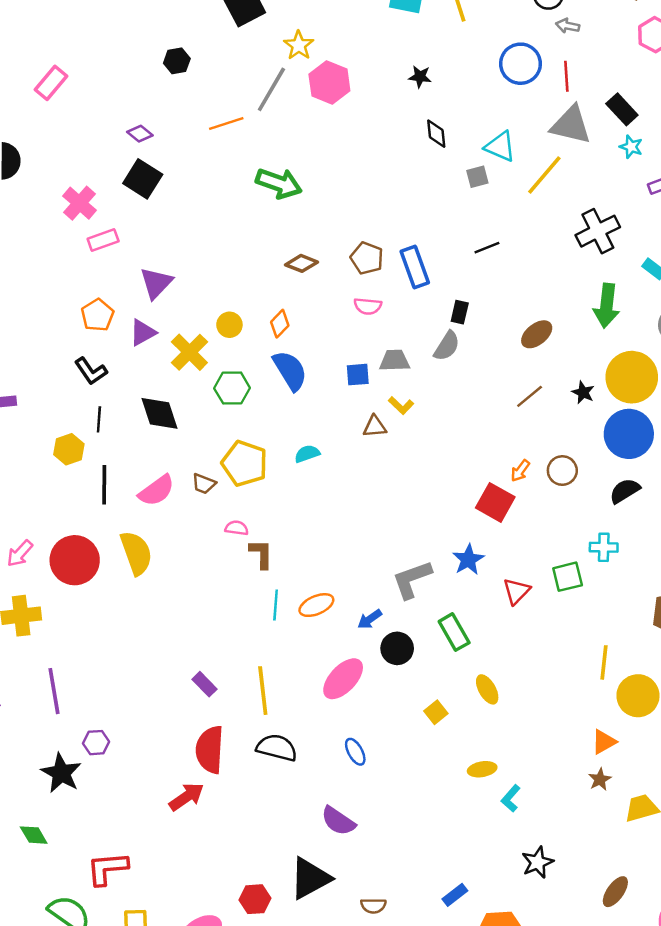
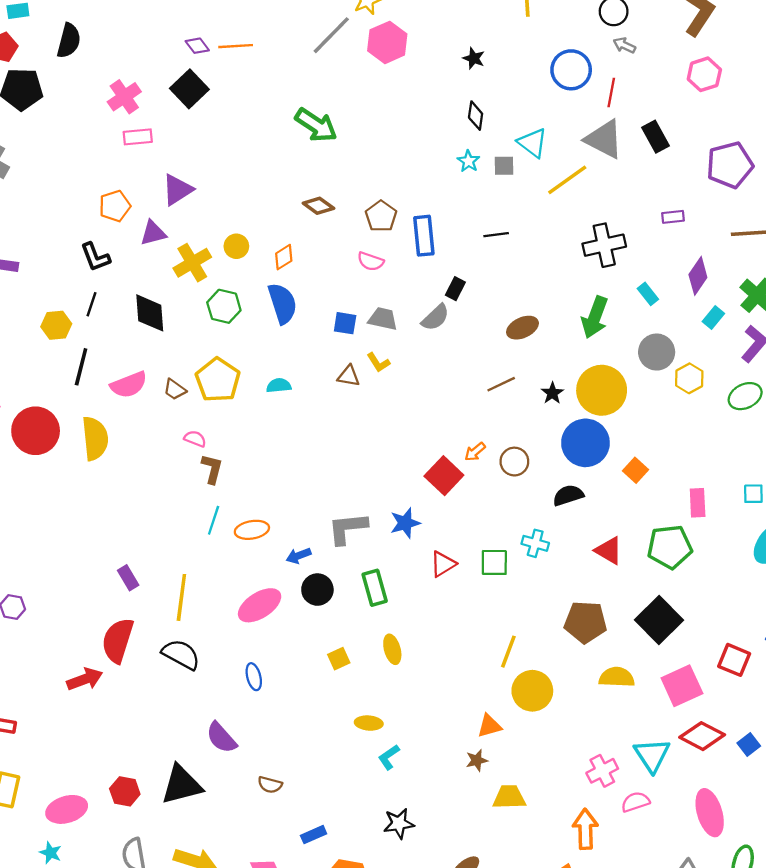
orange line: (226, 123) -> (236, 46), moved
cyan star: (631, 147) -> (468, 161), moved
brown semicircle: (373, 906) -> (270, 785), moved

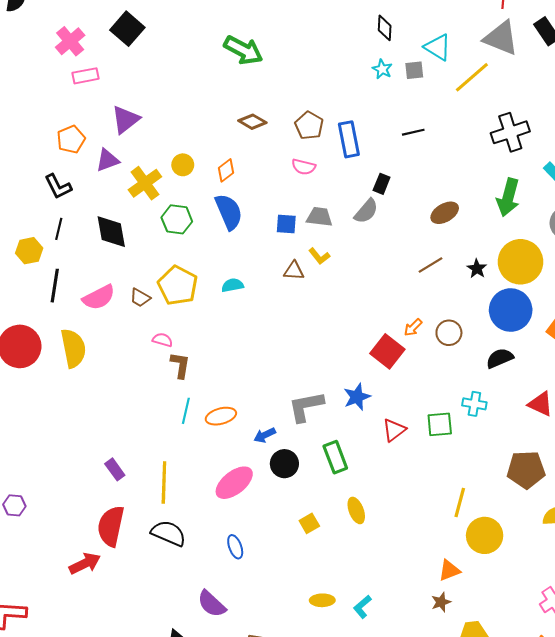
yellow ellipse: (369, 723) -> (322, 600), moved

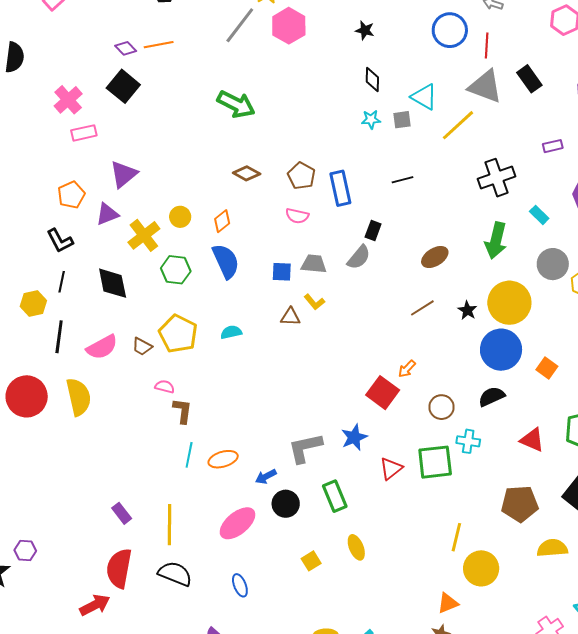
cyan star: (382, 69) -> (371, 119), turned -30
brown circle: (449, 333) -> (441, 407), moved
green square: (440, 424) -> (435, 462), size x1.4

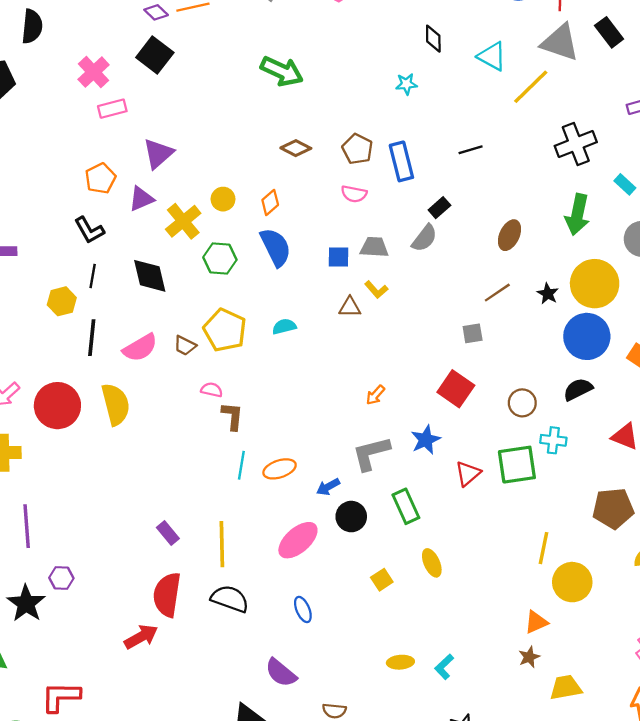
cyan star: (371, 119) -> (406, 84), moved
gray square: (402, 120) -> (473, 333), moved
black rectangle: (373, 230) -> (439, 208), turned 30
brown ellipse: (435, 257) -> (509, 235), turned -32
orange arrow: (407, 369) -> (375, 395), moved

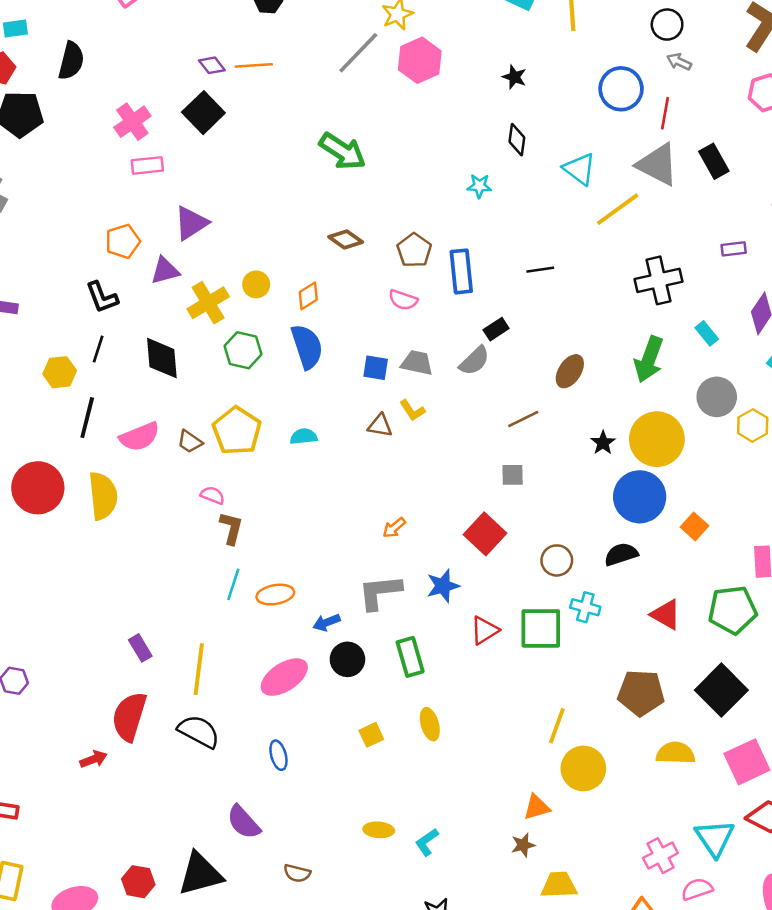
brown line: (497, 293) -> (523, 419), moved
red arrow: (141, 637) -> (94, 759), size x0.7

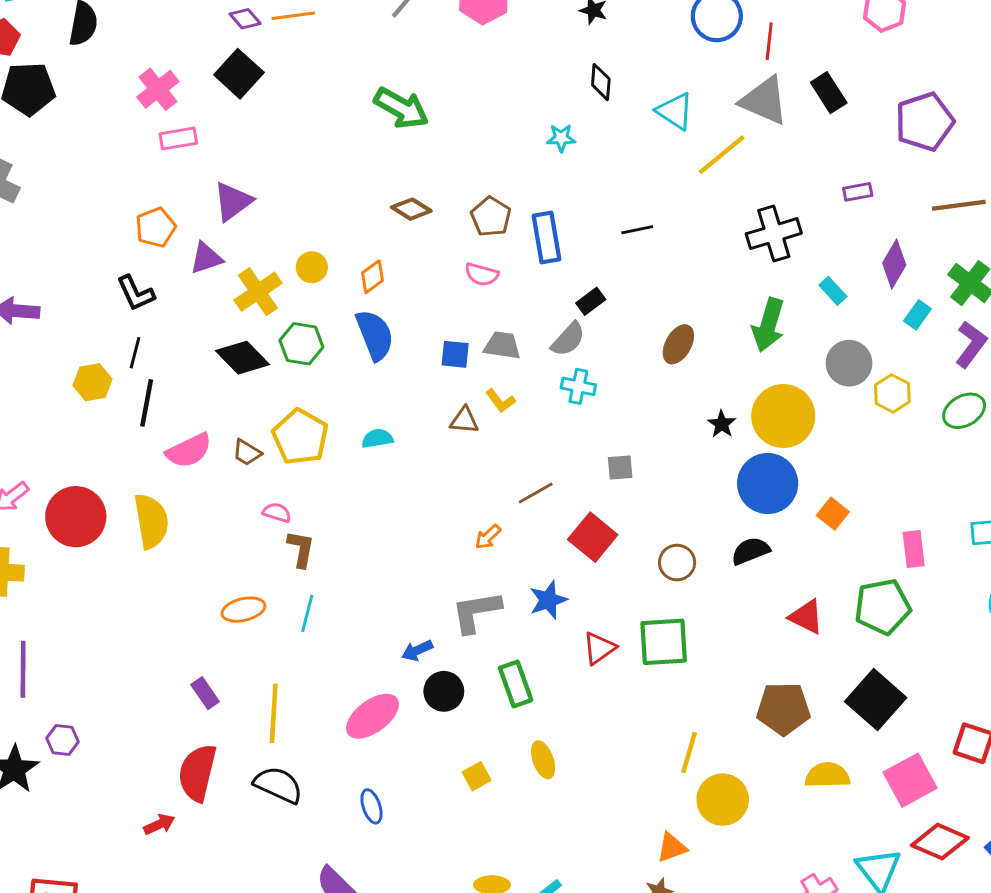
black diamond: (162, 358) -> (242, 358), moved, turned -36
black line: (87, 418) -> (147, 403), moved
brown line: (523, 419) -> (536, 493), moved
orange ellipse: (275, 595) -> (243, 610), moved
cyan cross: (585, 607) -> (578, 386), moved

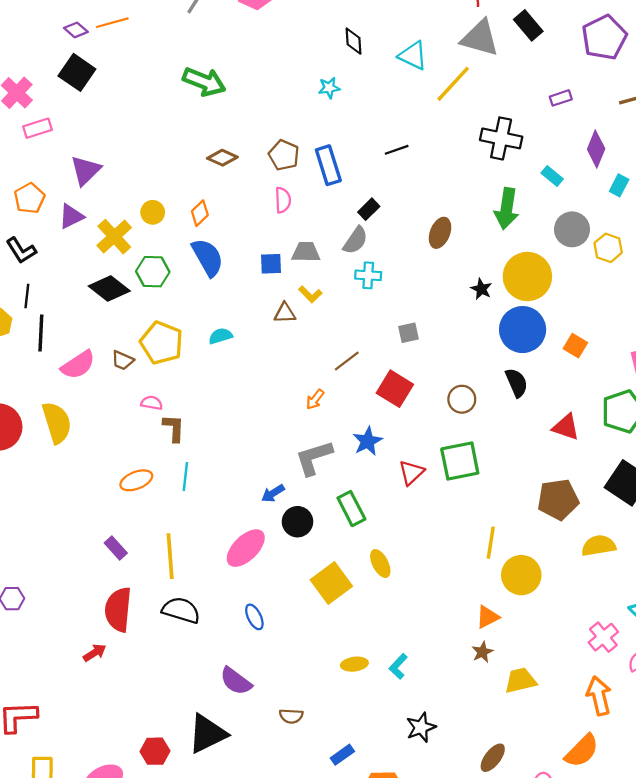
black cross: (774, 234) -> (501, 138), turned 36
pink semicircle: (482, 274) -> (283, 200), turned -100
black semicircle: (751, 551) -> (517, 383), turned 96
yellow square: (477, 776) -> (331, 583), size x1.8

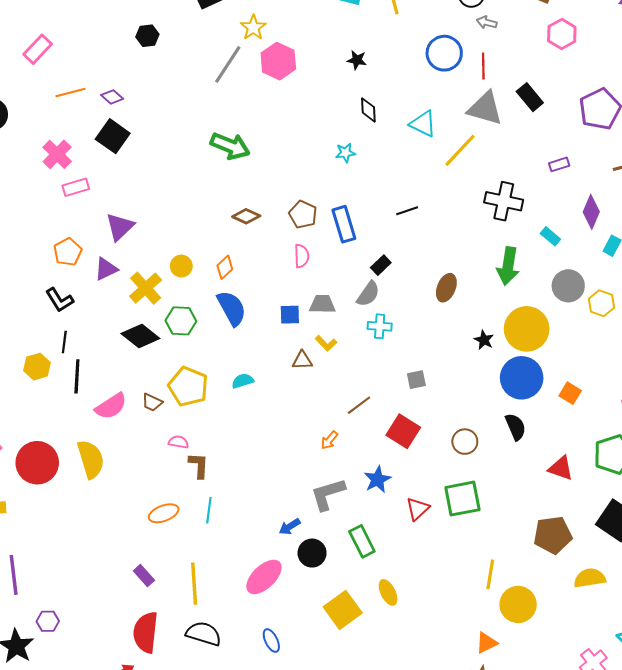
orange line: (112, 23) -> (71, 92), moved

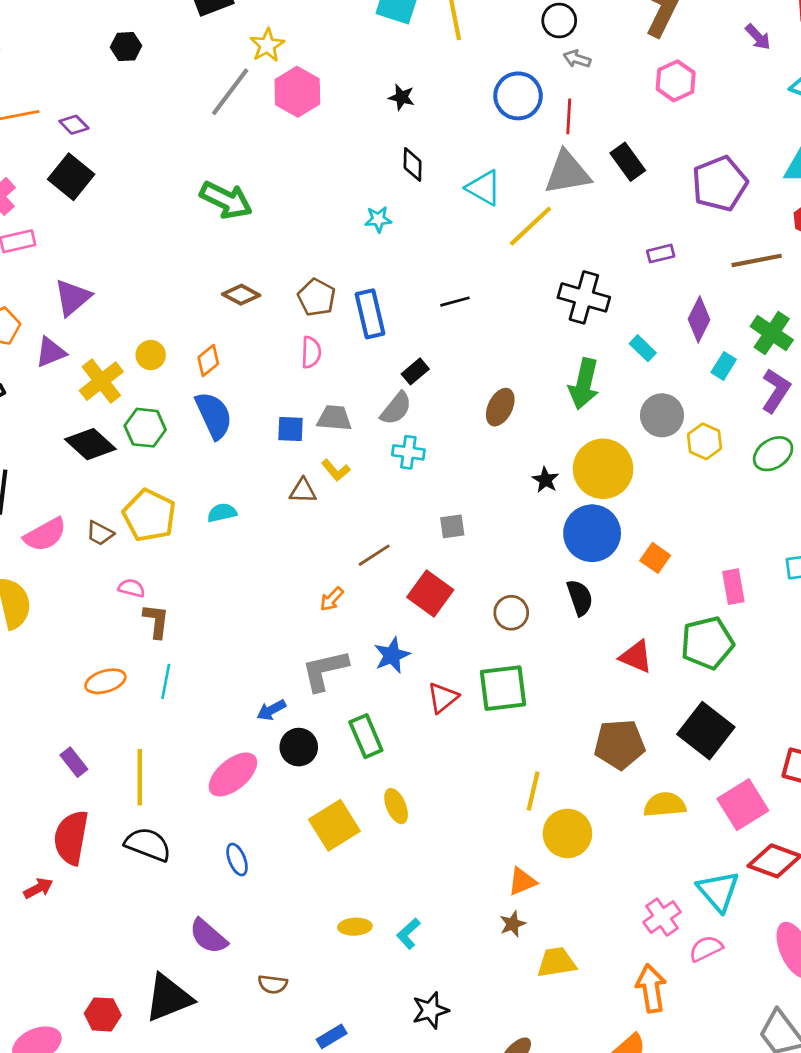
gray triangle: (485, 108) -> (567, 173), turned -30

